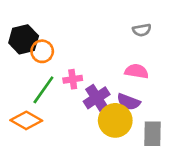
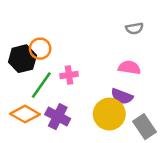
black hexagon: (24, 39) -> (22, 59), moved
purple cross: (97, 98) -> (58, 117), moved, turned -30
gray rectangle: (152, 134) -> (145, 127), turned -35

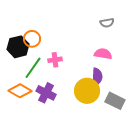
purple semicircle: (122, 96) -> (97, 77), turned -108
gray rectangle: (145, 127) -> (115, 101), turned -30

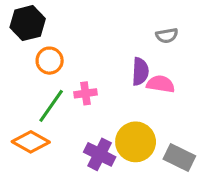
black hexagon: (18, 47) -> (28, 23), moved
purple semicircle: (97, 77) -> (140, 71), moved
purple cross: (46, 93) -> (100, 154), moved

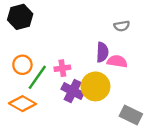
orange circle: (50, 61) -> (22, 65), moved
yellow circle: (136, 142) -> (95, 86), moved
purple cross: (100, 154) -> (73, 91), moved

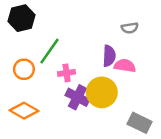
green line: (37, 77) -> (49, 51), moved

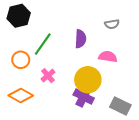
purple semicircle: (109, 56) -> (81, 39), moved
pink cross: (67, 73) -> (48, 76), moved, turned -32
purple cross: (77, 97) -> (84, 97), moved

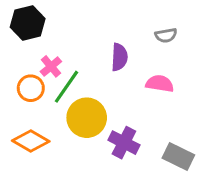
green line: (43, 44) -> (66, 87), moved
pink cross: (48, 76) -> (51, 66), moved
yellow circle: (88, 80) -> (87, 118), moved

